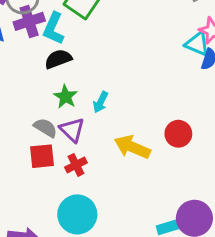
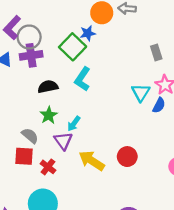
cyan L-shape: (54, 29) -> (82, 79), moved
cyan triangle: (197, 44) -> (141, 92), moved, turned 30
purple triangle: (72, 130) -> (63, 141), moved
red cross: (76, 165) -> (48, 167), turned -35

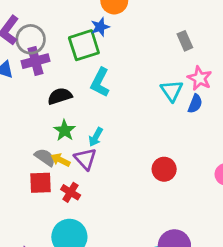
green square: (73, 47) -> (84, 45), turned 35
yellow arrow: (92, 161) -> (60, 160), moved, size x0.6

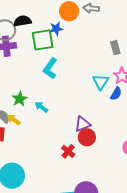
black semicircle: (60, 96) -> (22, 21), moved
cyan arrow: (96, 137) -> (41, 107), turned 88
purple triangle: (85, 159) -> (83, 124), moved, turned 42
red cross: (71, 192) -> (68, 151), moved

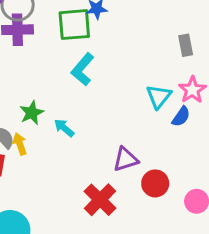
yellow arrow: (14, 120) -> (20, 144), turned 32
red circle: (87, 137) -> (155, 183), moved
red cross: (68, 151) -> (100, 200), size x1.5

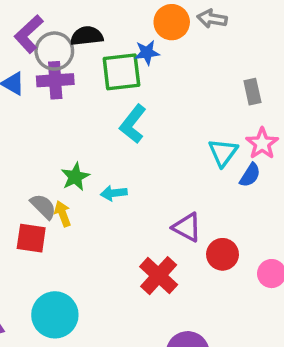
cyan arrow: (64, 128) -> (114, 193), turned -45
purple triangle: (126, 159) -> (187, 227), turned 48

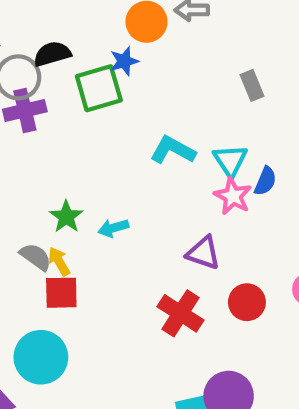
cyan L-shape: (133, 124) -> (173, 150), moved, turned 90
pink star: (262, 143) -> (233, 196), moved
red square: (31, 238) -> (61, 293), moved
red circle: (222, 254) -> (247, 302), moved
cyan circle: (55, 315) -> (41, 357), moved

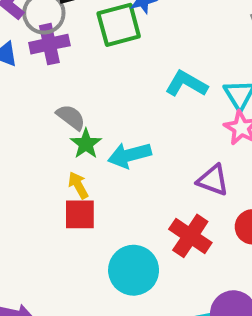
cyan arrow: (113, 228) -> (129, 155), size x1.5
gray semicircle: (36, 257) -> (71, 117), moved
cyan circle: (41, 357) -> (134, 270), moved

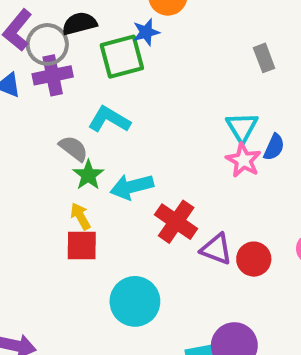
cyan L-shape: (186, 84) -> (109, 120), moved
purple triangle: (213, 180) -> (216, 249), moved
red cross: (190, 236) -> (176, 222), moved

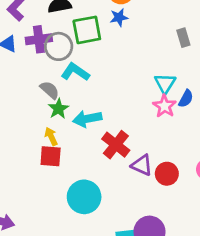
blue star: (146, 32) -> (119, 17), moved
gray circle: (47, 44) -> (59, 46), moved

